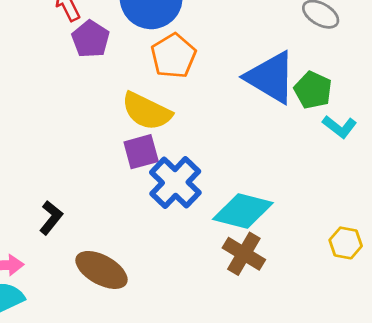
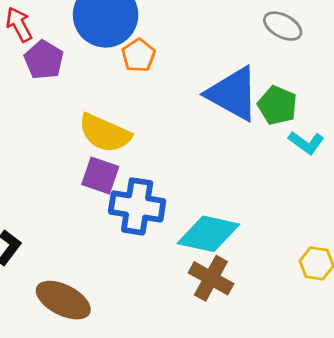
orange pentagon: (173, 56) -> (138, 55), moved, size x0.7
purple square: (141, 152) -> (100, 176), turned 36
blue cross: (175, 183) -> (137, 206), turned -33

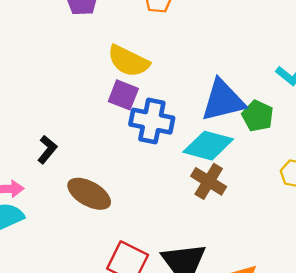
blue triangle: (233, 94) -> (223, 100), moved, turned -45
green pentagon: (277, 105) -> (258, 116), moved

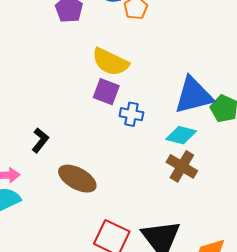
blue cross: (152, 121) -> (131, 114), size x0.6
cyan diamond: (208, 146) -> (181, 135), size x0.7

